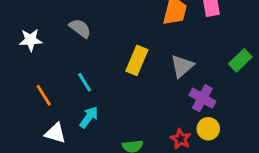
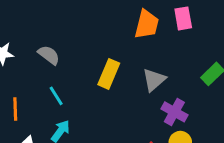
gray semicircle: (80, 28) -> (49, 55), moved
orange line: (44, 95) -> (15, 109), turned 30

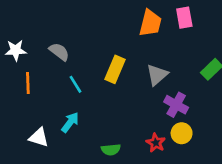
cyan line: (56, 96) -> (76, 84), moved
orange line: (15, 109) -> (28, 83), moved

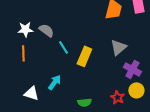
white star: (16, 50) -> (25, 29), moved
yellow rectangle: (115, 69) -> (84, 56), moved
cyan line: (76, 84) -> (63, 47), moved

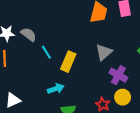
cyan arrow: (54, 82) -> (56, 89), moved, turned 35
white triangle: (31, 93) -> (13, 100), turned -42

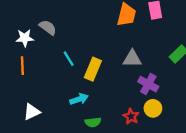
gray semicircle: (29, 34) -> (48, 27), moved
gray triangle: (104, 52) -> (132, 59), turned 42

